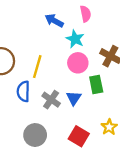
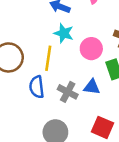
cyan star: (75, 39) -> (64, 33), moved
blue triangle: (74, 98) -> (92, 87), turned -49

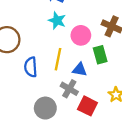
yellow line: (48, 58) -> (58, 59), moved
gray cross: (68, 92) -> (69, 89), moved

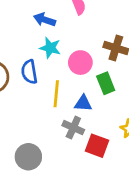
blue semicircle: (31, 67) -> (29, 72), moved
gray circle: (45, 108) -> (28, 157), moved

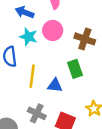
pink circle: (80, 63) -> (53, 30), moved
gray cross: (73, 128) -> (37, 113), moved

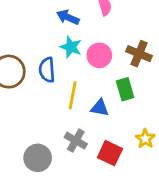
pink circle: (53, 30) -> (99, 55), moved

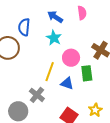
pink circle: (99, 55) -> (71, 58), moved
blue semicircle: (47, 70) -> (24, 27), moved
gray cross: (76, 141) -> (37, 95), moved

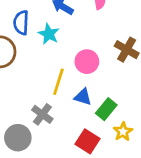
cyan star: (54, 38) -> (49, 34), moved
green rectangle: (87, 73) -> (106, 109), moved, turned 49

